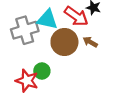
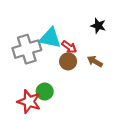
red arrow: (76, 16) -> (69, 47), moved, size x0.6
brown circle: (64, 42) -> (68, 61), size x0.6

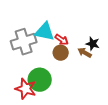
black star: (98, 26) -> (93, 44), moved
green circle: (45, 92) -> (40, 80), size x1.5

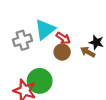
cyan triangle: (45, 32) -> (45, 30), turned -50
gray cross: (24, 42) -> (22, 40), size x0.7

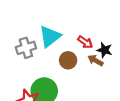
red arrow: (63, 38) -> (85, 42), moved

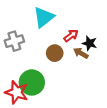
cyan triangle: (50, 36) -> (44, 17), moved
red arrow: (85, 42) -> (71, 36), turned -72

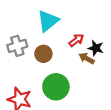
brown circle: (55, 53) -> (43, 54), moved
green circle: (32, 82) -> (56, 87), moved

